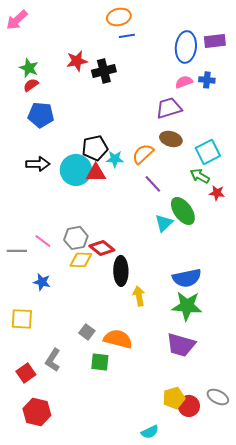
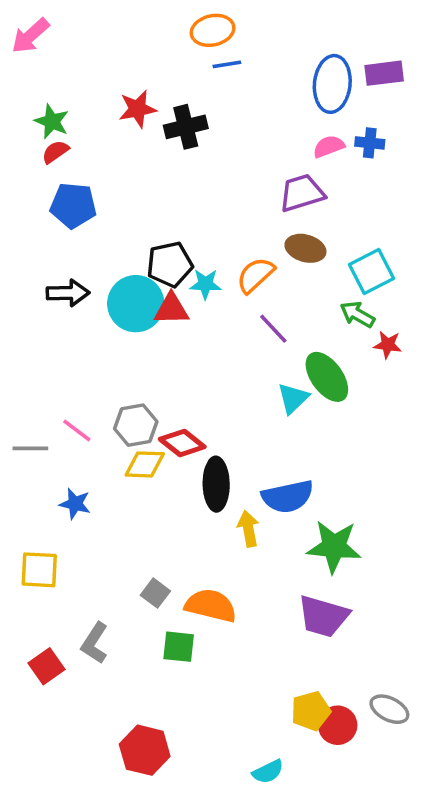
blue semicircle: (187, 278) -> (288, 497), moved
red hexagon: (37, 412) -> (145, 750), moved

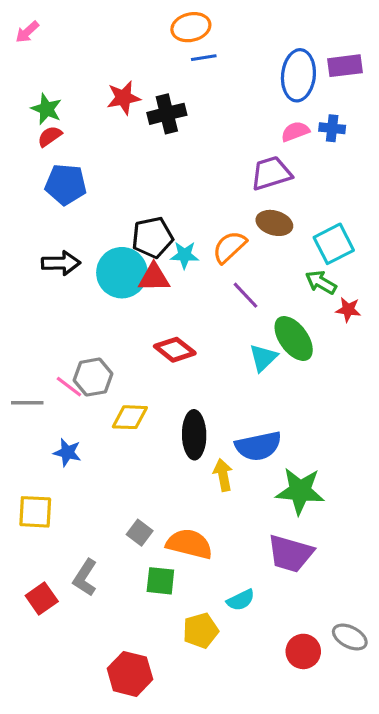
pink arrow: (30, 36) -> (27, 32), size x0.7
gray hexagon: (136, 425) -> (93, 377), moved
red diamond: (182, 443) -> (175, 350), moved
yellow pentagon: (311, 711) -> (201, 631), moved
cyan semicircle: (268, 772) -> (241, 600), moved

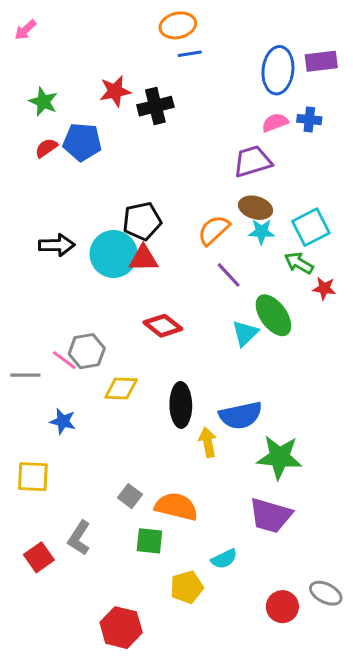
red semicircle: (50, 136) -> (46, 148), moved
blue pentagon: (66, 184) -> (82, 142), moved
cyan star: (184, 255) -> (261, 232), moved

